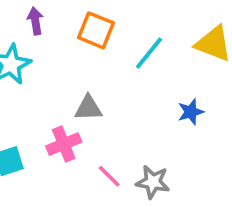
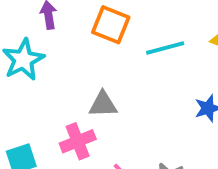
cyan line: (149, 53) -> (165, 48), turned 36

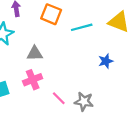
gray triangle: (103, 104) -> (35, 53), moved

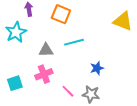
cyan line: (82, 27) -> (74, 42), moved
blue star: (106, 61) -> (97, 68), moved

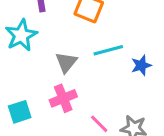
gray triangle: (46, 50) -> (66, 62), turned -49
blue star: (97, 68) -> (141, 65), moved

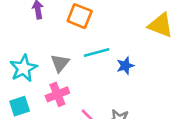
cyan star: (21, 35) -> (23, 68), moved

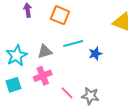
gray triangle: (60, 63) -> (45, 52), turned 35

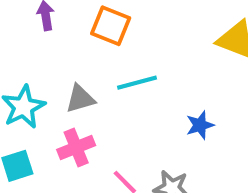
blue star: (95, 54) -> (200, 125), moved

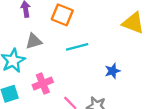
gray triangle: (80, 99) -> (34, 41), moved

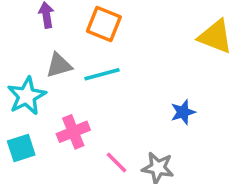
cyan line: (77, 47) -> (102, 74), moved

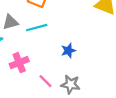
blue star: (183, 112) -> (68, 51), moved

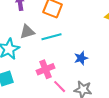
pink cross: (19, 63) -> (45, 69), moved

